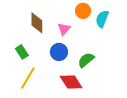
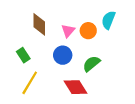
orange circle: (83, 11) -> (88, 31), moved

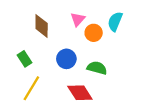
pink triangle: (68, 31) -> (78, 19), moved
green semicircle: (91, 64) -> (97, 68), turned 54

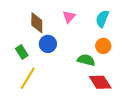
orange circle: (94, 33) -> (103, 46), moved
blue circle: (66, 59) -> (48, 44), moved
red diamond: (80, 93) -> (100, 82), moved

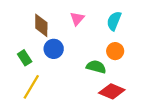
red diamond: (100, 82) -> (112, 91), turned -35

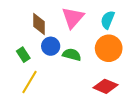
pink triangle: (77, 19) -> (73, 18), size x1.6
orange circle: (115, 51) -> (109, 48), size x1.6
green semicircle: (96, 67) -> (72, 55), moved

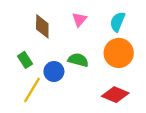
pink triangle: (73, 18) -> (79, 19), size x0.6
blue circle: (51, 46) -> (54, 71), moved

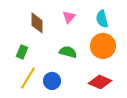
cyan semicircle: (118, 22) -> (102, 19), turned -36
green rectangle: (25, 60) -> (22, 52), turned 56
blue circle: (54, 71) -> (52, 81), moved

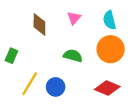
green rectangle: (22, 52) -> (11, 56), moved

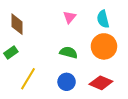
brown diamond: (39, 24) -> (17, 24), moved
green rectangle: (11, 56) -> (11, 52), turned 32
blue circle: (56, 87) -> (67, 82), moved

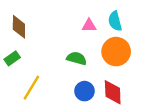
pink triangle: (70, 17) -> (89, 26), moved, turned 48
blue circle: (67, 82) -> (84, 91), moved
red diamond: (101, 83) -> (113, 92), turned 65

